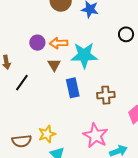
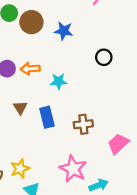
cyan star: (84, 55) -> (59, 81), size x0.6
brown triangle: (54, 65) -> (20, 108), moved

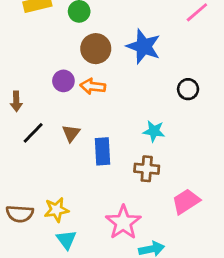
brown circle: (31, 22) -> (96, 49), moved
blue star: (64, 31) -> (144, 46), size x1.4
cyan star: (59, 81) -> (154, 131), moved

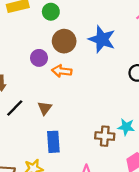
purple circle: (63, 81) -> (39, 58), moved
cyan star: (154, 131) -> (126, 127), moved
blue rectangle: (102, 151) -> (53, 142), moved

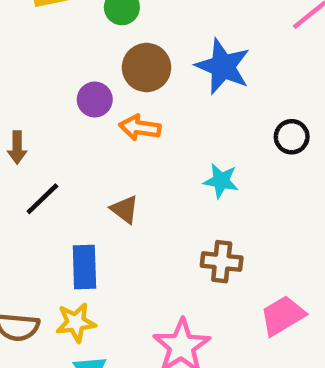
brown triangle: (45, 108) -> (125, 209), moved, turned -32
cyan star: (126, 127) -> (221, 181), moved
blue rectangle: (53, 142) -> (84, 267), moved

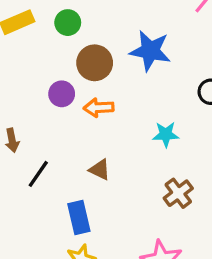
brown cross: (222, 262) -> (178, 193), turned -32

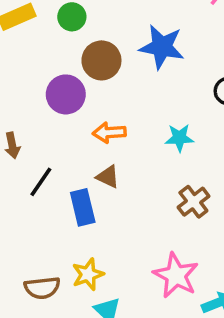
purple circle: (62, 94) -> (66, 94), size x1.4
orange arrow: (99, 108) -> (109, 133), moved
blue rectangle: (79, 218) -> (83, 207), moved

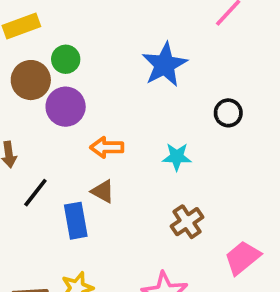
green circle: (72, 17) -> (66, 59), moved
blue star: (162, 47) -> (165, 65), turned 30
brown circle: (101, 60) -> (31, 80), moved

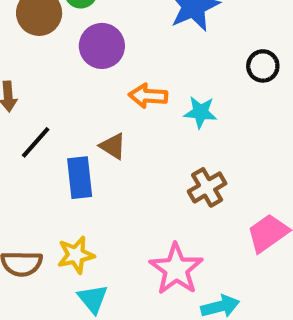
purple circle: (66, 107) -> (102, 46), moved
orange arrow: (107, 147) -> (148, 96), moved

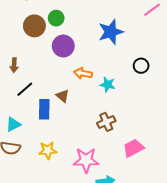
yellow star: (76, 255) -> (48, 150), moved
pink star: (176, 269) -> (86, 160), turned 30
cyan triangle: (93, 299) -> (13, 124), moved, turned 35

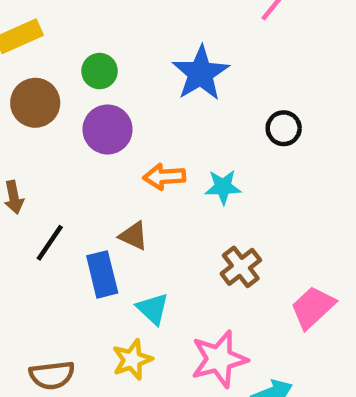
green circle: (56, 18) -> (100, 71), moved
cyan triangle: (13, 124) -> (153, 309), moved, turned -35

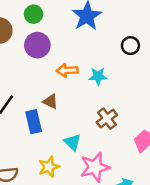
cyan triangle: (153, 309) -> (72, 142), moved

